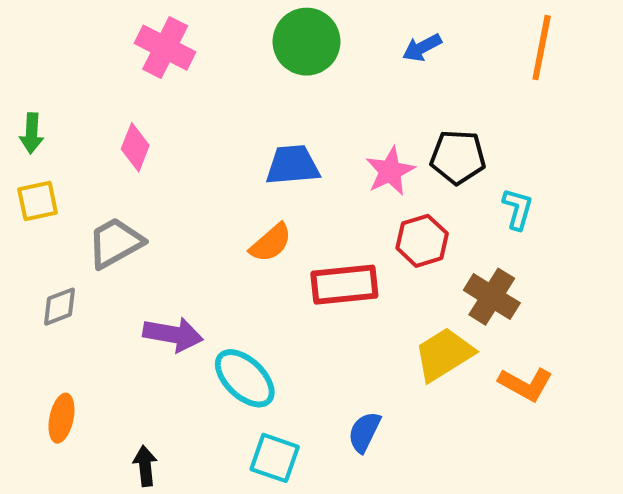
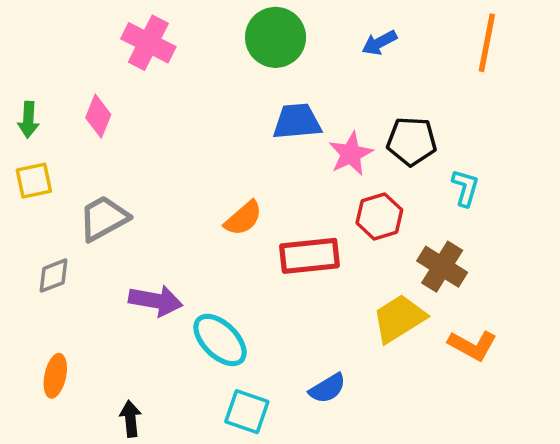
pink diamond: (135, 147) -> (98, 116), moved
blue trapezoid: (293, 165) -> (297, 122), moved
blue semicircle: (364, 432) -> (327, 388), turned -147

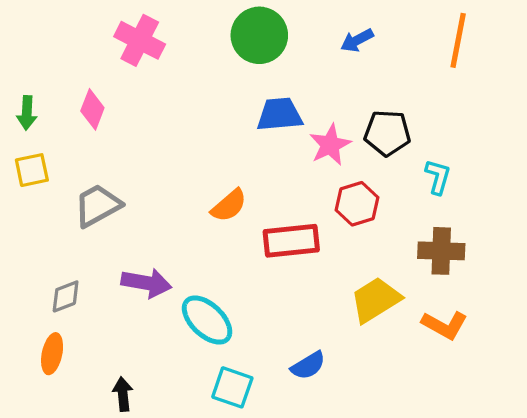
brown cross: (442, 267) -> (441, 251), moved, turned -30
gray diamond: (53, 276) -> (66, 296), moved

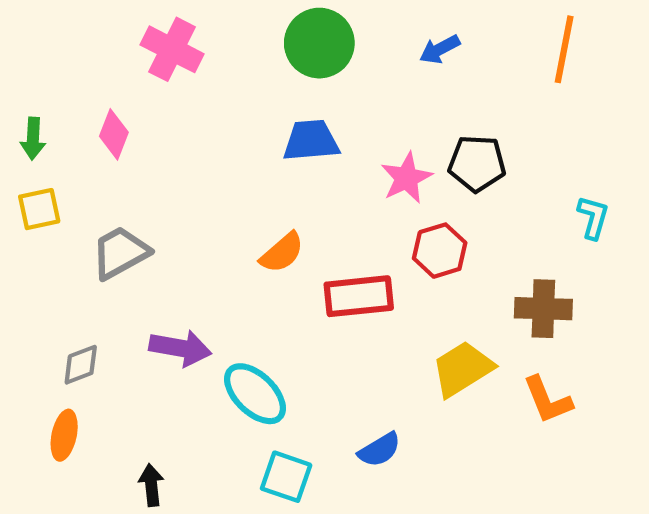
blue trapezoid: (280, 114) -> (311, 141), moved
cyan L-shape: (438, 177) -> (593, 217), moved
orange L-shape: (445, 325) -> (548, 400), turned 39

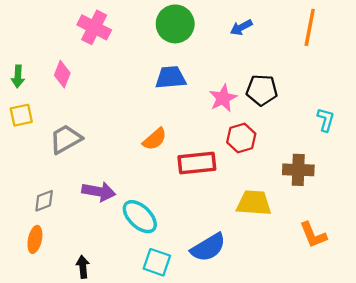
yellow trapezoid: (462, 369) -> (254, 203), turned 36
orange L-shape: (548, 400) -> (313, 235), moved
blue semicircle: (379, 450) -> (208, 247), size x1.5

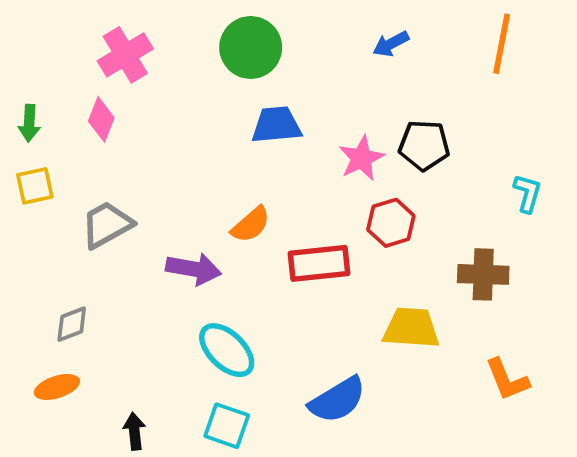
green circle: (175, 24) -> (251, 47), moved
pink cross: (94, 27) -> (125, 55), moved, turned 32
purple arrow: (99, 192) -> (193, 269), moved
orange ellipse: (35, 239) -> (57, 387), turned 60
cyan square: (157, 262) -> (227, 426), moved

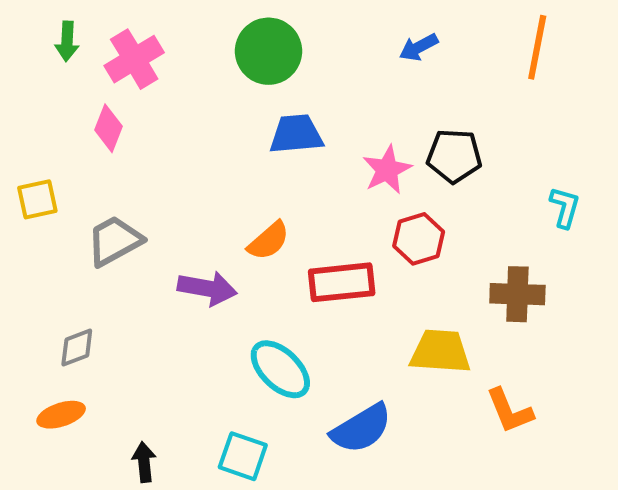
green arrow: (29, 123) -> (67, 41), moved
cyan ellipse: (227, 350) -> (280, 369), moved
orange L-shape: (507, 380) -> (510, 411), moved

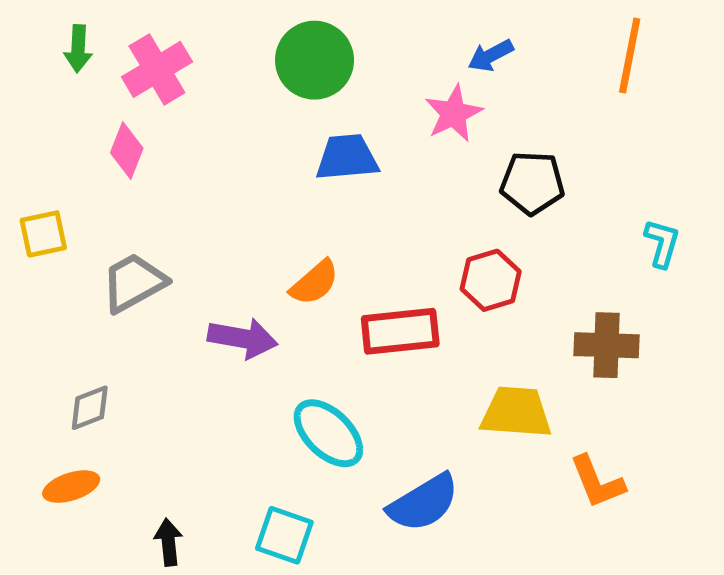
pink star: (387, 170) -> (454, 113), moved

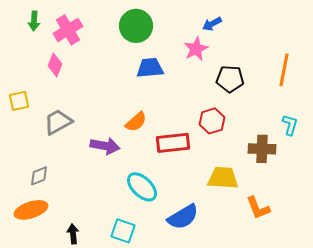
orange line: (630, 56) -> (284, 70), moved
cyan L-shape: (662, 243) -> (290, 125), moved
orange ellipse: (71, 487) -> (31, 210), size x1.4

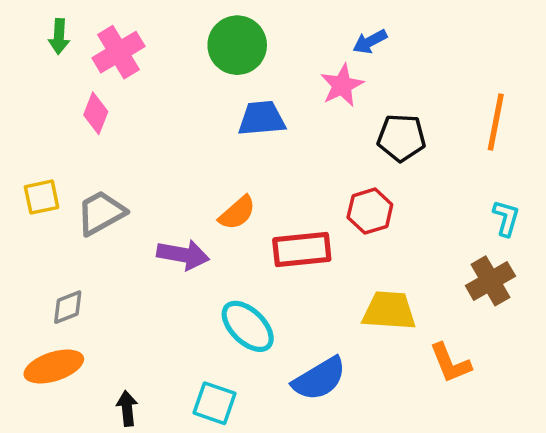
yellow square: (19, 101) -> (42, 197), moved
brown cross: (262, 149) -> (490, 281), moved, turned -32

